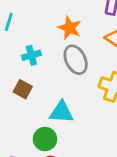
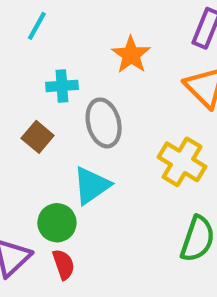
gray ellipse: (76, 60) -> (104, 123), moved
cyan triangle: (61, 112) -> (92, 185), turned -50

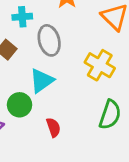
red semicircle: (64, 264) -> (53, 127), moved

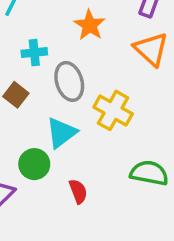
yellow cross: (100, 65) -> (113, 110), moved
green semicircle: (110, 115) -> (149, 173), turned -96

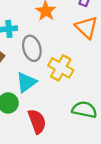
red semicircle: (78, 191) -> (37, 121), size x1.5

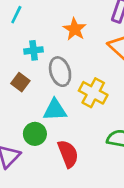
cyan triangle: (26, 82) -> (55, 110), turned 35

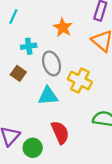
green circle: (35, 134) -> (33, 148), moved

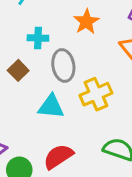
yellow cross: (80, 81) -> (96, 94), turned 30
red semicircle: (60, 132) -> (58, 157), turned -110

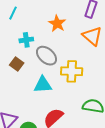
gray ellipse: (63, 66) -> (46, 56), turned -30
yellow cross: (96, 94) -> (72, 71), turned 35

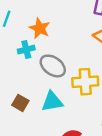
orange star: (57, 24) -> (40, 28), moved
brown square: (17, 64) -> (20, 103), moved

